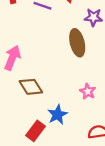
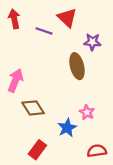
blue star: (58, 115) -> (67, 128), moved

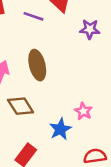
brown ellipse: (77, 66) -> (37, 65), moved

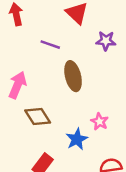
purple line: (33, 16) -> (50, 45), moved
brown ellipse: (37, 65) -> (73, 76), moved

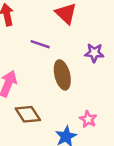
purple star: (106, 41) -> (94, 53), moved

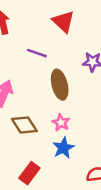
pink star: (88, 119) -> (61, 123), moved

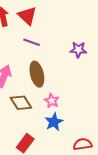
red triangle: (63, 21) -> (27, 16), moved
brown ellipse: (60, 85) -> (37, 74), moved

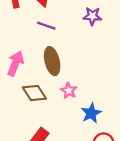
purple star: (78, 50) -> (92, 16), moved
blue star: (54, 122) -> (91, 113), moved

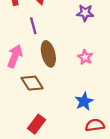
purple line: (46, 26) -> (33, 26), moved, turned 56
pink star: (69, 91) -> (85, 57), moved

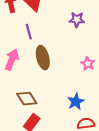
pink star: (85, 57) -> (88, 64), moved
brown diamond: (32, 83) -> (27, 99), moved

